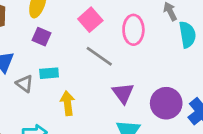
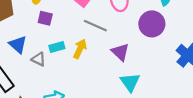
yellow arrow: (68, 103) -> (80, 49), moved, turned 42
purple circle: (166, 103) -> (152, 24), moved

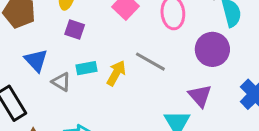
gray line: (95, 26) -> (150, 62), moved
purple triangle: (120, 52) -> (200, 96), moved

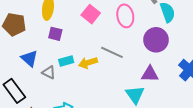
yellow arrow: (116, 73) -> (88, 63), turned -132
purple triangle: (200, 96) -> (150, 74), turned -42

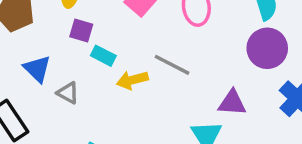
purple circle: (156, 40) -> (267, 48), moved
cyan rectangle: (66, 61) -> (103, 56), moved, turned 40

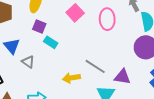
gray line: (172, 65) -> (95, 66), moved
yellow arrow: (132, 80) -> (71, 78), moved

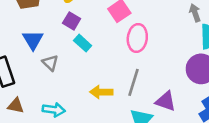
pink ellipse: (107, 19) -> (137, 38), moved
gray line: (95, 66) -> (134, 82), turned 65

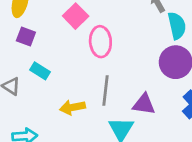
cyan rectangle: (83, 43) -> (40, 71), moved

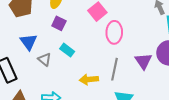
purple triangle: (144, 104) -> (143, 61), moved, turned 42

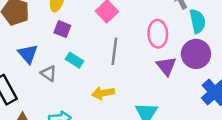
pink ellipse: (114, 32) -> (158, 34), moved
gray line: (115, 69) -> (114, 51), moved

